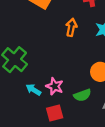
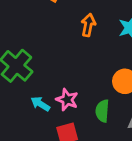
green semicircle: (82, 95) -> (102, 111), turned 114

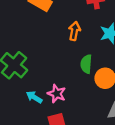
green semicircle: (102, 111) -> (86, 64), moved

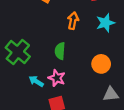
green semicircle: (86, 64) -> (60, 51), moved

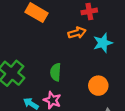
orange arrow: (73, 21) -> (77, 33), moved, turned 63

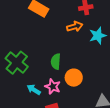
orange circle: (98, 86) -> (74, 78), moved

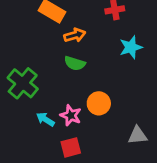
orange arrow: (75, 27) -> (75, 35), moved
green semicircle: (56, 62) -> (75, 63), moved, turned -77

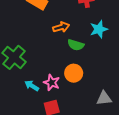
orange arrow: (75, 35) -> (61, 27), moved
green semicircle: (75, 63) -> (76, 45), moved

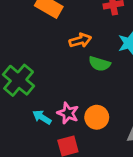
orange circle: (74, 73) -> (97, 117), moved

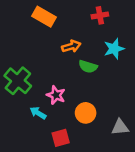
pink star: (68, 113) -> (56, 95), moved

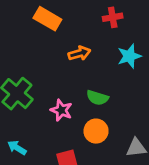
green semicircle: (88, 67) -> (97, 98), moved
cyan arrow: (38, 113) -> (17, 148), moved

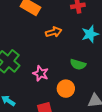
green semicircle: (97, 98) -> (78, 64), moved

